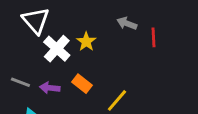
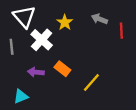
yellow star: (86, 42) -> (65, 22), moved
gray line: (20, 82) -> (12, 47), moved, turned 63

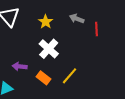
white cross: (42, 40) -> (49, 49), moved
orange rectangle: (62, 69) -> (43, 78), moved

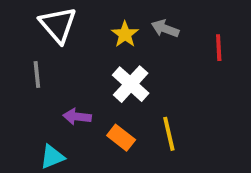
gray arrow: (77, 19) -> (165, 29), moved
yellow line: (69, 76) -> (169, 134), turned -54

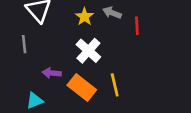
red line: (219, 48) -> (137, 26), moved
orange rectangle: (121, 138) -> (82, 87), size x1.5

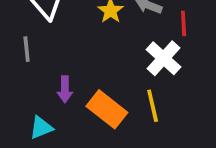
white cross: (88, 51) -> (163, 58), moved
purple arrow: (52, 73) -> (65, 89), turned -96

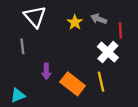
cyan triangle: (41, 128) -> (18, 95), moved

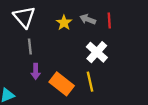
red line: (120, 30) -> (109, 20), moved
gray line: (22, 46) -> (30, 46), moved

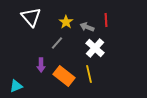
gray arrow: (88, 19) -> (87, 27), moved
gray line: (30, 46) -> (57, 43), moved, turned 48

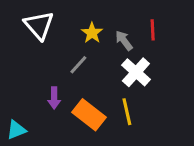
gray arrow: (87, 27) -> (124, 40), turned 32

